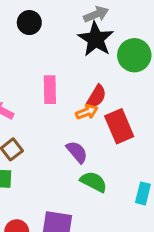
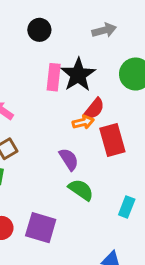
black star: (96, 39) -> (78, 75), moved
pink rectangle: (50, 90) -> (54, 77), moved

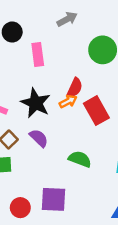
black star: (78, 75) -> (36, 103), moved
pink rectangle: (54, 77) -> (38, 55), moved
purple semicircle: (69, 159) -> (39, 138), moved

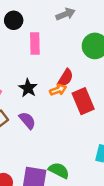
black star: (36, 103) -> (28, 88), size x0.7
green semicircle: (80, 159) -> (59, 170), moved

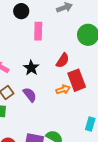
orange arrow: (58, 90) -> (63, 90), moved

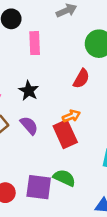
red semicircle: (63, 60) -> (81, 79), moved
red rectangle: (77, 80) -> (65, 134), moved

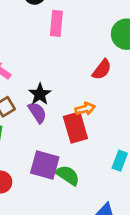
black star: (29, 91) -> (40, 94), moved
purple square: (39, 187) -> (45, 165), moved

